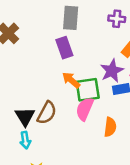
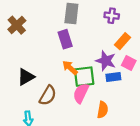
purple star: (112, 71) -> (106, 61), turned -30
black triangle: (25, 117) -> (26, 77), moved, turned 30

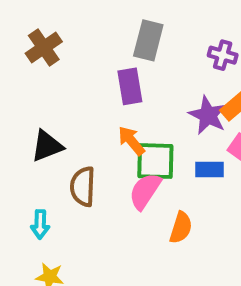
purple star: (106, 61) -> (208, 115), moved
brown semicircle: (48, 95) -> (83, 187), turned 144

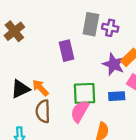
gray rectangle: (148, 40) -> (91, 24), moved
purple cross: (223, 55) -> (110, 28), moved
orange arrow: (131, 141) -> (40, 88), moved

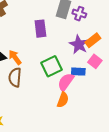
green square: (85, 93) -> (52, 66), turned -30
pink semicircle: (80, 111) -> (66, 82), moved

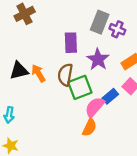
purple star: (79, 45) -> (98, 59), moved
blue rectangle: (78, 72) -> (110, 96), turned -48
brown semicircle: (15, 77) -> (65, 75), moved

